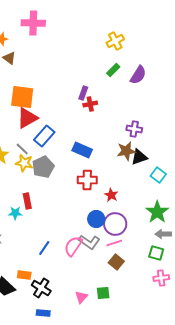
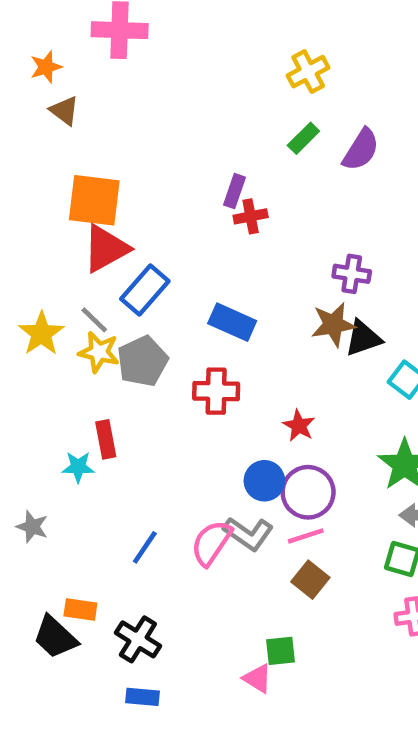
red cross: (87, 180) -> (216, 391), moved
orange rectangle: (24, 275) -> (80, 609), moved
pink triangle: (81, 297) -> (257, 678), moved, turned -40

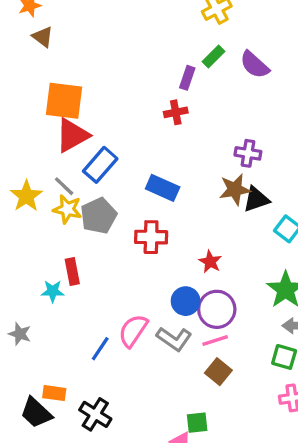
purple semicircle: (361, 150) -> (255, 65), turned 100
purple rectangle: (234, 191) -> (187, 78), moved
pink semicircle: (212, 543) -> (133, 331), moved

